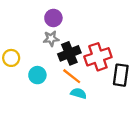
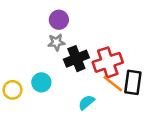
yellow circle: (11, 58) -> (13, 90), moved
orange line: (72, 76) -> (113, 84), moved
cyan semicircle: (79, 93) -> (86, 102), turned -56

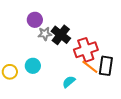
purple circle: (59, 20) -> (35, 20), moved
black cross: (76, 59) -> (61, 35), moved, turned -30

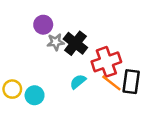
cyan circle: (33, 66) -> (35, 95), moved
cyan semicircle: (69, 82) -> (78, 82), moved

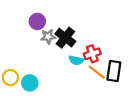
red cross: (106, 62) -> (92, 54), size x0.7
cyan semicircle: (78, 82) -> (76, 60), moved, turned -128

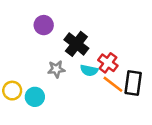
gray star: (48, 37) -> (56, 69), moved
red cross: (92, 54) -> (108, 63), turned -35

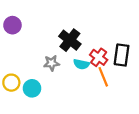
purple circle: (44, 25) -> (12, 25), moved
black rectangle: (133, 83) -> (122, 55), moved
orange line: (113, 84) -> (103, 77), turned 30

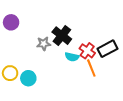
black rectangle: (122, 55) -> (108, 49), turned 54
gray star: (52, 63) -> (44, 44), moved

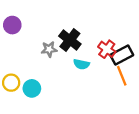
red cross: (87, 51) -> (107, 49), moved
orange line: (91, 68) -> (122, 76), moved

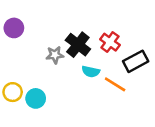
red cross: (107, 49) -> (110, 42), moved
orange line: (122, 76) -> (115, 84), moved, turned -36

